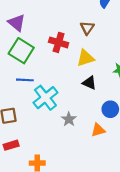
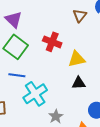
brown triangle: (87, 28) -> (80, 16), moved
black triangle: (89, 83) -> (79, 83), turned -32

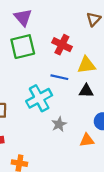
green square: (16, 47) -> (23, 47), turned 35
blue line: (17, 75) -> (59, 77), moved

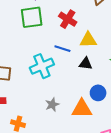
gray star: (59, 124) -> (52, 105), moved
orange triangle: (87, 140) -> (82, 109), size x1.5

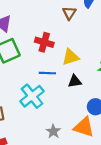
orange triangle: (82, 109) -> (84, 127), turned 35

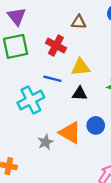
brown triangle: (69, 13) -> (79, 22), moved, turned 48
orange triangle: (84, 127) -> (70, 133), moved

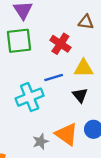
blue line: (52, 79) -> (54, 78), turned -36
black triangle: (80, 94) -> (80, 95), turned 42

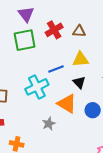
brown triangle: (86, 22) -> (79, 31), moved
red cross: (60, 44) -> (54, 30), moved, turned 30
orange triangle: (67, 134) -> (67, 104), moved

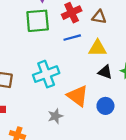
blue line: (56, 69) -> (72, 38), moved
black triangle: (79, 82) -> (105, 72), moved, turned -32

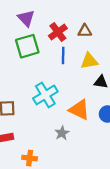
blue line: (72, 38) -> (63, 56), turned -63

